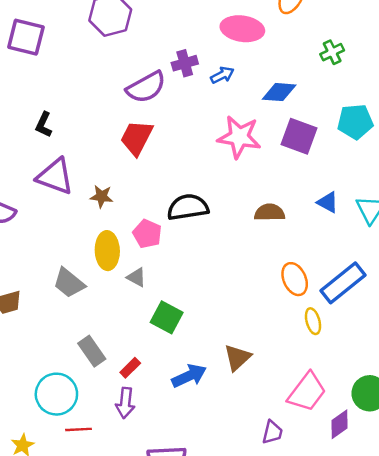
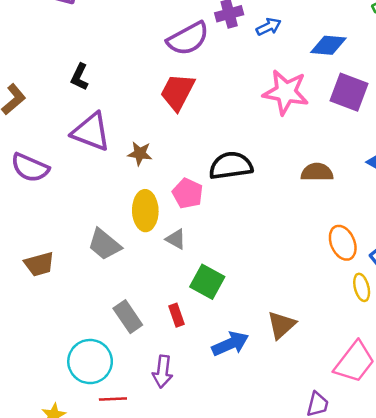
red rectangle: (130, 368) -> (177, 315), moved, turned -65

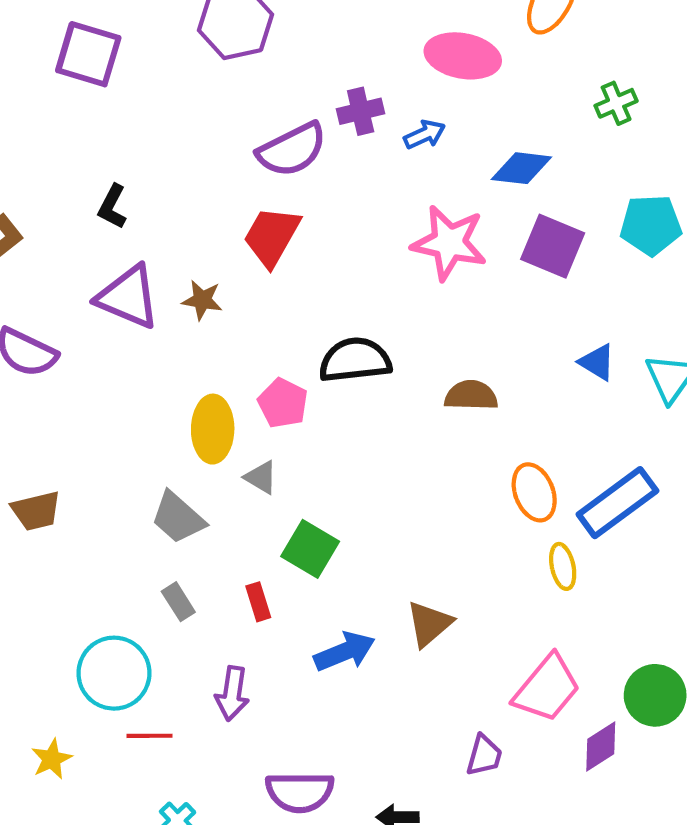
brown star: (140, 153) -> (202, 300), moved
brown semicircle: (317, 172) -> (471, 395), moved
gray trapezoid: (104, 244) -> (178, 518), moved
gray rectangle: (128, 317) -> (178, 602), size x0.7

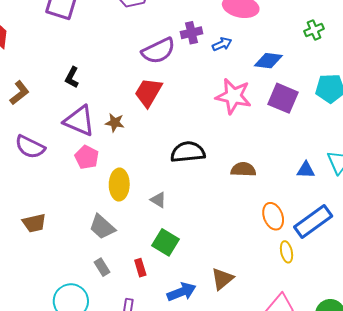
blue triangle: (597, 362) -> (306, 170), moved, turned -30
pink pentagon: (283, 403) -> (87, 157), moved
gray triangle: (261, 477) -> (158, 200), moved

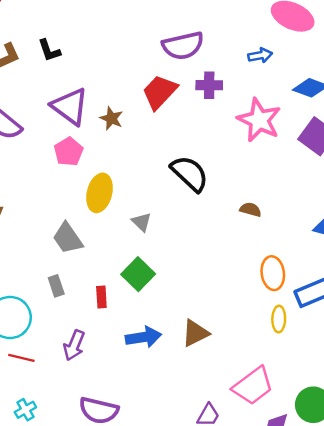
purple cross: (191, 33) -> (209, 85), moved
black L-shape: (72, 77) -> (49, 50), moved, turned -60
black semicircle: (188, 152) -> (190, 174), turned 36
brown semicircle: (243, 169) -> (250, 210), size x0.7

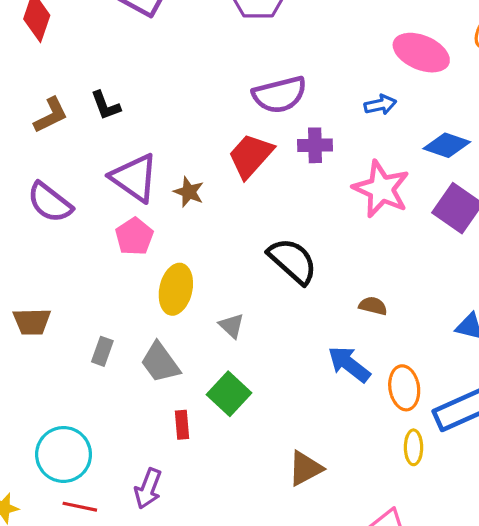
gray trapezoid: (68, 238) -> (160, 363), moved
gray rectangle: (56, 286) -> (102, 351), moved, turned 40
blue arrow: (143, 337) -> (349, 364), moved, turned -132

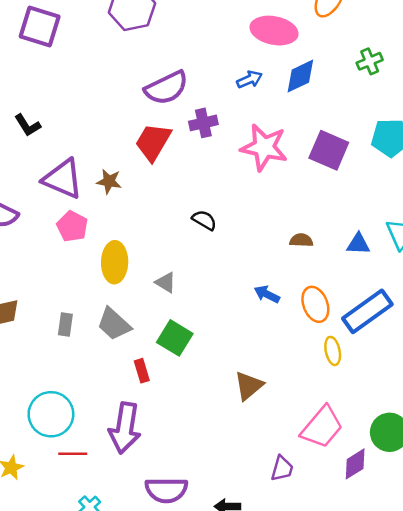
blue diamond: (447, 145) -> (300, 76), moved, turned -33
black semicircle: (293, 261) -> (204, 220), size x0.6
brown semicircle: (373, 306) -> (301, 240), moved
blue arrow: (349, 364) -> (267, 294), size x0.7
purple arrow: (148, 489) -> (125, 428), size x1.5

